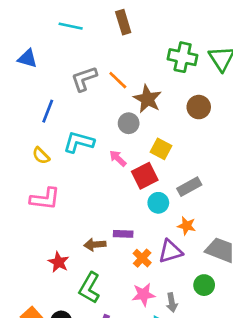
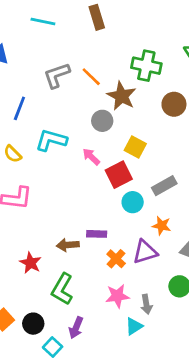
green cross: (183, 57) -> (146, 66), moved

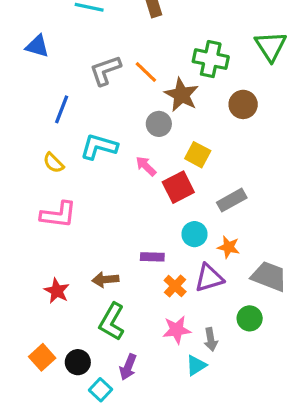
cyan circle: (133, 202) -> (194, 234), moved
brown arrow: (68, 245) -> (105, 280), moved
red star: (30, 263) -> (57, 291), moved

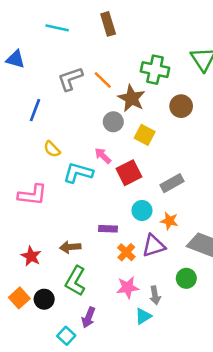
cyan L-shape: (99, 147) -> (78, 173), moved
yellow square: (198, 155) -> (145, 135), moved
yellow semicircle: (53, 163) -> (52, 149), moved
orange square: (42, 357) -> (19, 298), moved
black circle: (78, 362) -> (44, 299), moved

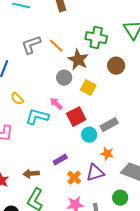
cyan circle: (142, 210) -> (89, 135), moved
purple rectangle: (108, 229) -> (60, 160), turned -32

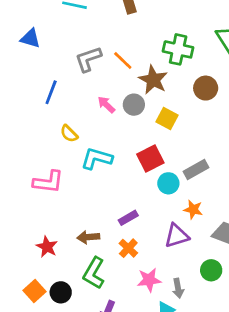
pink arrow: (56, 104) -> (106, 105), moved
orange cross: (74, 178) -> (128, 248), moved

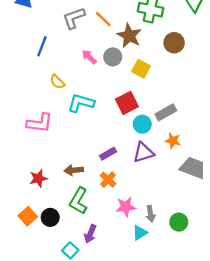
orange star: (193, 210) -> (173, 141), moved
purple triangle: (177, 236) -> (143, 152), moved
red star: (47, 247) -> (38, 178), turned 30
green circle: (211, 270) -> (179, 222), moved

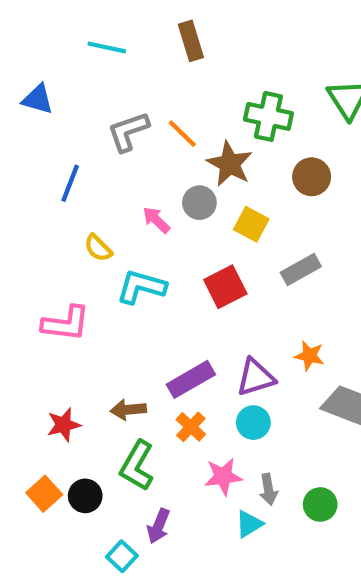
pink arrow: (89, 57) -> (156, 220), moved
gray rectangle: (166, 112) -> (301, 269), moved
cyan circle: (142, 124) -> (253, 423), moved
purple rectangle: (108, 154) -> (191, 379), size x1.5

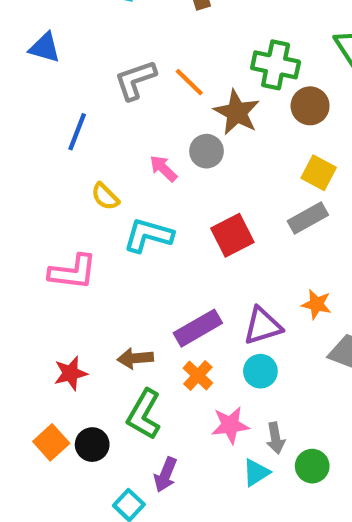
brown circle: (312, 177) -> (310, 106), moved
yellow square: (251, 224) -> (319, 173), moved
green circle: (320, 504) -> (312, 466), moved

